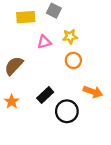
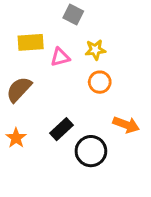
yellow rectangle: (26, 17) -> (31, 42), moved

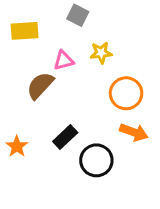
yellow rectangle: (31, 42) -> (25, 31), moved
orange circle: (100, 82) -> (126, 93), moved, size x1.4
brown semicircle: (19, 89) -> (40, 85), moved

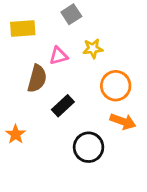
gray square: (78, 15) -> (71, 14), turned 30
brown semicircle: (40, 85) -> (37, 79), turned 152
black rectangle: (65, 137) -> (63, 106), moved

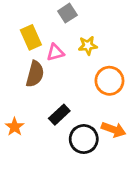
yellow rectangle: (23, 29) -> (31, 37), moved, turned 70
black rectangle: (63, 106) -> (59, 115), moved
orange arrow: (123, 121) -> (114, 130), moved

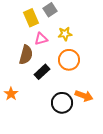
yellow rectangle: (31, 37) -> (31, 18), moved
orange circle: (109, 81) -> (69, 60), moved
black rectangle: (59, 115) -> (42, 72), moved

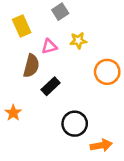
yellow rectangle: (31, 18) -> (22, 26), moved
orange circle: (69, 60) -> (107, 72), moved
orange arrow: (84, 96) -> (101, 145), moved, turned -30

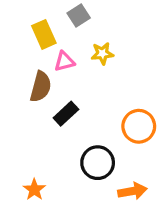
yellow rectangle: (22, 26) -> (44, 34), moved
orange circle: (107, 72) -> (139, 126), moved
orange star: (13, 113) -> (34, 190), moved

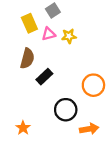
pink triangle: (64, 61) -> (49, 34), moved

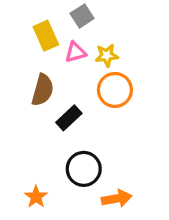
orange circle: (93, 85) -> (115, 90), moved
black circle: (66, 110) -> (84, 169), moved
orange arrow: (89, 129) -> (117, 198), moved

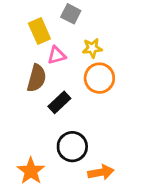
gray square: (82, 16) -> (71, 14), turned -30
pink triangle: (75, 52) -> (57, 55), moved
orange star: (36, 197) -> (31, 171), size x1.4

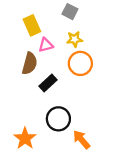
gray square: (71, 14) -> (70, 12), moved
orange arrow: (101, 172) -> (81, 140), turned -120

